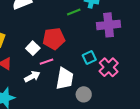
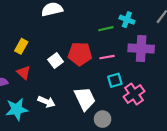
pink line: (46, 62) -> (107, 57), moved
white arrow: (32, 76) -> (46, 102), moved, turned 42
white trapezoid: (65, 79) -> (85, 99), turned -45

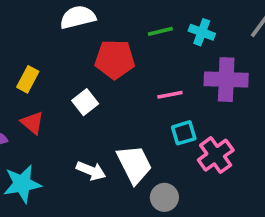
green line: (106, 29) -> (160, 31), moved
red pentagon: (80, 54) -> (115, 59), moved
white arrow: (46, 102) -> (91, 171), moved

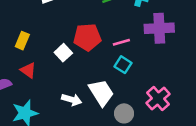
red pentagon: (115, 59) -> (87, 37), moved
cyan square: (184, 133) -> (123, 65), moved, turned -35
pink cross: (216, 155) -> (158, 98), moved

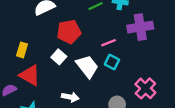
red pentagon: (87, 37) -> (69, 32), moved
red triangle: (28, 70) -> (30, 75), size x1.5
white trapezoid: (101, 93) -> (87, 66), moved

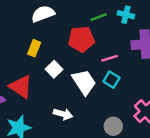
red pentagon: (69, 32) -> (81, 39), moved
yellow rectangle: (22, 50) -> (34, 48), moved

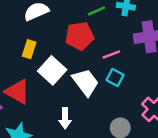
white square: (54, 69) -> (52, 70), size x1.5
white arrow: (63, 114) -> (65, 118), turned 78

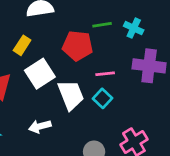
white arrow: (65, 118) -> (40, 126), turned 60

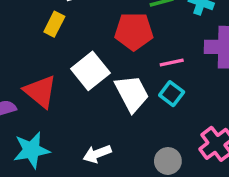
yellow rectangle: (22, 45) -> (54, 24), moved
white arrow: (40, 126) -> (97, 154), moved

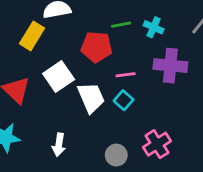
yellow rectangle: (54, 24) -> (32, 36), size x1.4
white arrow: (97, 154) -> (59, 145), turned -65

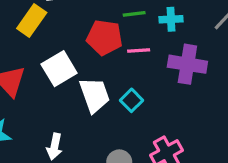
cyan cross: (154, 27) -> (171, 19), turned -30
pink line: (126, 75) -> (139, 51), moved

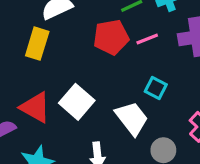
white square: (59, 69) -> (77, 102), moved
white trapezoid: (95, 95) -> (132, 118), moved

